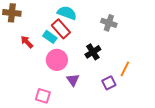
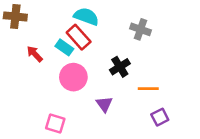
orange line: (125, 69) -> (148, 89), moved, turned 63
purple triangle: (73, 80) -> (104, 104), moved
purple square: (109, 83) -> (160, 117), moved

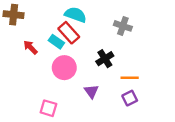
purple square: (160, 117) -> (130, 98), moved

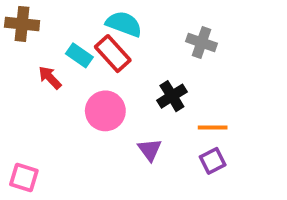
cyan rectangle: (56, 42) -> (79, 55), moved
pink square: (48, 108) -> (24, 178), moved

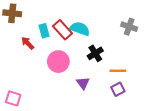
cyan semicircle: (124, 24) -> (80, 29), moved
gray cross: (202, 42) -> (129, 27), moved
cyan rectangle: (79, 55) -> (44, 31), turned 40

